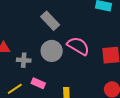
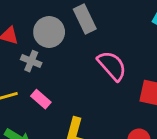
gray circle: (52, 51) -> (49, 32), moved

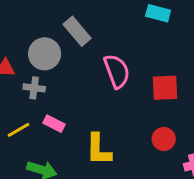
pink semicircle: (112, 66) -> (117, 71), turned 36

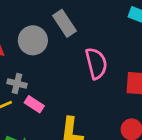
gray cross: (34, 88) -> (17, 83), moved

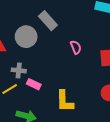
pink semicircle: (96, 63) -> (76, 47), size x0.6

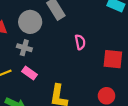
gray cross: (19, 70) -> (24, 48), moved

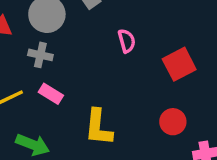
red square: (113, 59) -> (179, 64), turned -30

